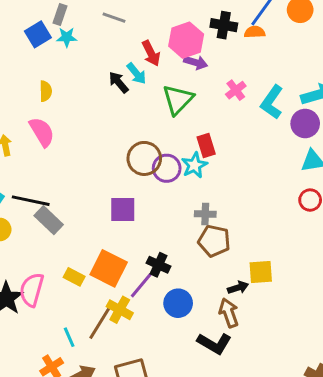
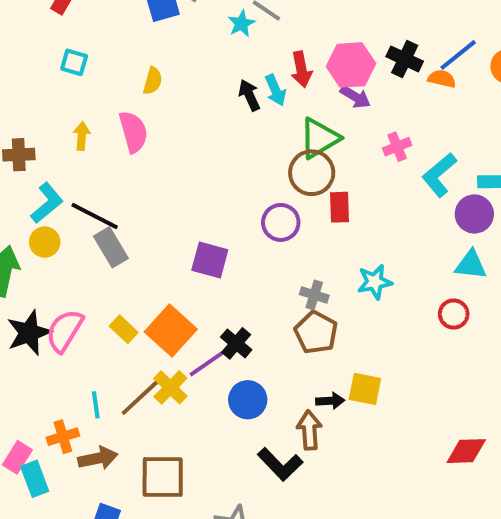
cyan star: (67, 37) -> (241, 24), moved, turned 30
brown circle: (144, 158) -> (312, 173), moved
cyan star: (194, 165) -> (375, 282), moved

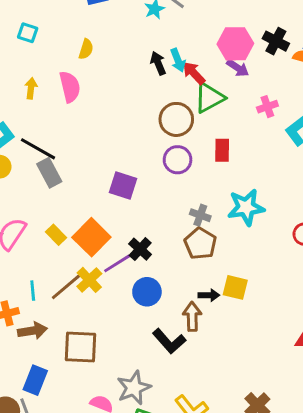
red arrow: (301, 69) -> (194, 73), moved, turned 145
brown circle: (312, 173) -> (176, 119), moved
cyan star: (375, 282) -> (246, 207), size x1.4

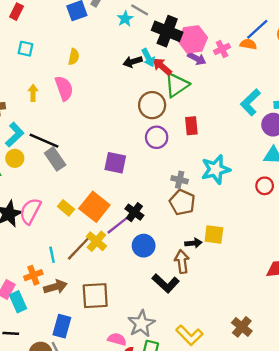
black cross: (276, 41) -> (167, 31), moved, size x1.4
black arrow: (158, 63) -> (133, 62), turned -78
pink cross: (267, 107) -> (222, 49), moved

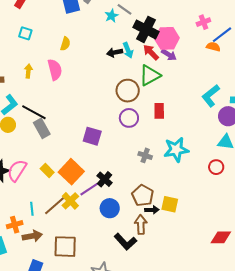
pink cross: (222, 49) -> (203, 22), moved
red arrow: (162, 66) -> (151, 52), moved
brown pentagon: (182, 202) -> (143, 196), moved

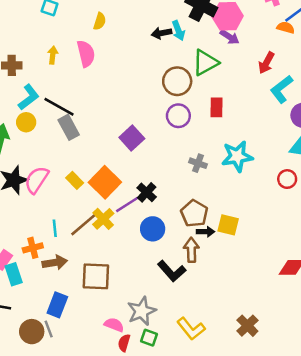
red arrow: (151, 52) -> (266, 63), moved, turned -108
purple square: (92, 136) -> (132, 138), turned 30

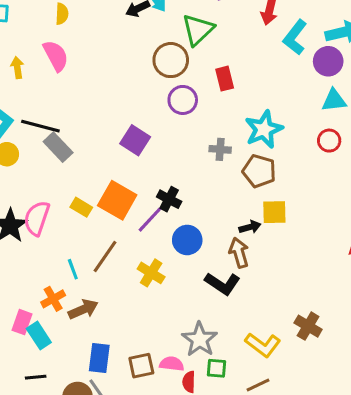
brown pentagon: (194, 213) -> (259, 171), moved
yellow cross: (103, 219) -> (151, 273), moved
brown square: (96, 276) -> (141, 366), moved, size x0.7
brown cross: (247, 326) -> (308, 326), moved

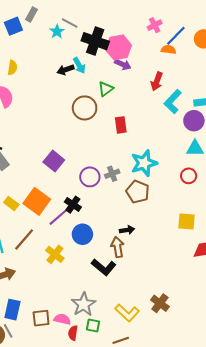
green triangle: (198, 30) -> (106, 89), size x0.7
purple circle: (183, 100) -> (90, 177), moved
gray cross: (220, 149) -> (112, 174), turned -32
yellow square: (274, 212) -> (186, 222), moved

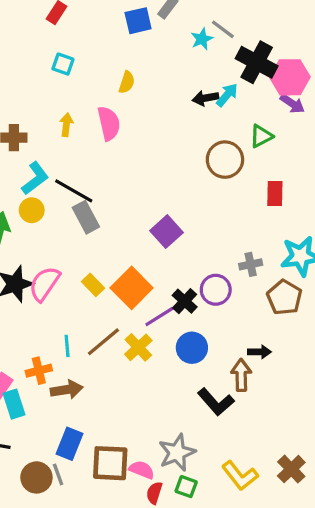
cyan arrow: (79, 65) -> (227, 95), turned -119
purple circle: (90, 177) -> (216, 290), moved
yellow cross: (55, 254) -> (138, 347), moved
brown square: (41, 318) -> (110, 463), size x1.4

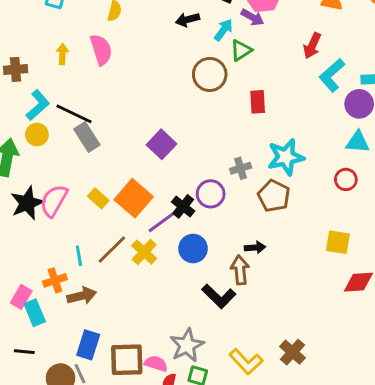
cyan arrow: (227, 95) -> (223, 30), moved
purple arrow: (292, 104) -> (252, 17), moved

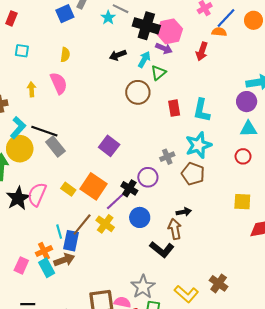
red arrow: (312, 46) -> (202, 51), moved
cyan L-shape: (332, 75) -> (202, 110), moved, turned -30
yellow circle: (37, 135) -> (20, 149), size x1.6
cyan rectangle: (35, 313) -> (47, 268), moved
blue rectangle: (88, 345) -> (71, 241), moved

